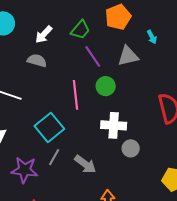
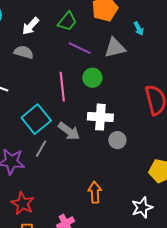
purple line: (93, 56) -> (80, 48), turned -30
gray arrow: (85, 164) -> (69, 131), moved

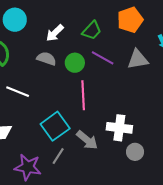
green circle: (92, 78) -> (75, 63), moved

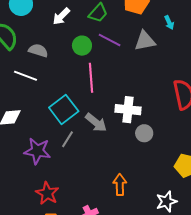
gray semicircle: (46, 59) -> (38, 51), moved

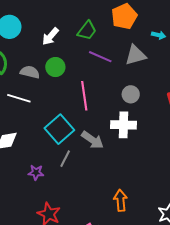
cyan arrow: (169, 23) -> (159, 35), turned -48
green circle: (82, 46) -> (55, 67), moved
gray circle: (144, 133) -> (131, 94), moved
purple star: (37, 151) -> (36, 172), size x0.6

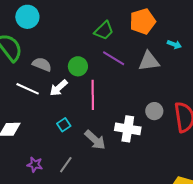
white arrow: (50, 36) -> (59, 88), moved
green circle: (55, 67) -> (78, 66), moved
gray circle: (131, 94) -> (154, 111), moved
cyan square: (59, 129) -> (64, 125), size x0.5
gray line: (65, 159) -> (66, 165), moved

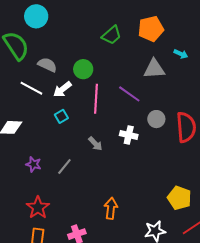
purple line: (114, 58) -> (129, 94), moved
cyan square: (64, 125) -> (61, 116), moved
white cross: (128, 129) -> (129, 135), size x0.7
gray arrow: (95, 140) -> (95, 144), size x0.7

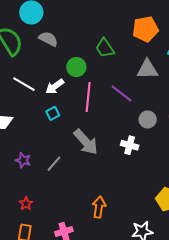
green trapezoid: (112, 35) -> (105, 48), moved, turned 95
gray semicircle: (47, 65) -> (48, 39), moved
white cross: (129, 135) -> (130, 145), moved
gray arrow: (95, 144) -> (86, 142), size x1.8
red star: (38, 208) -> (26, 204), size x0.6

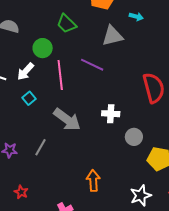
gray circle: (148, 120) -> (134, 137), moved

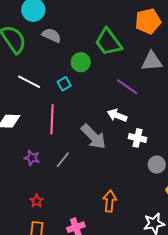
green trapezoid: (67, 24) -> (108, 42), size x1.4
white arrow: (25, 71) -> (117, 115), moved, turned 60
pink line: (60, 75) -> (52, 119), moved
cyan square: (29, 98) -> (64, 84), moved

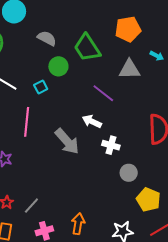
gray semicircle: (52, 35) -> (47, 38), moved
gray line: (63, 160) -> (31, 206), moved
orange arrow: (110, 201) -> (78, 224), moved

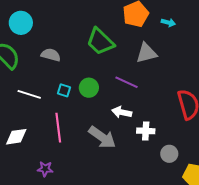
gray semicircle: (47, 38) -> (51, 55), moved
cyan arrow: (157, 56) -> (168, 23), moved
green circle: (58, 66) -> (89, 88), moved
cyan square: (41, 87) -> (64, 90), turned -32

